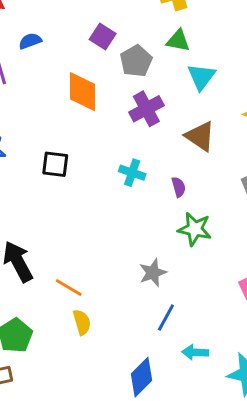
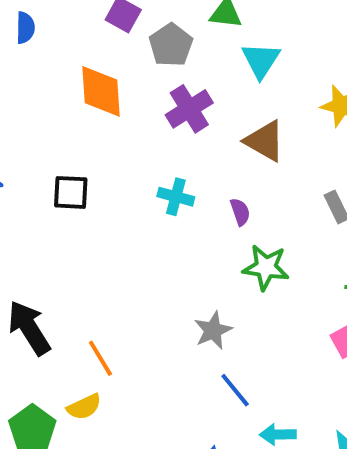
blue semicircle: (30, 41) -> (25, 28), turned 115
orange line: (69, 287) -> (100, 358), turned 32
blue line: (166, 318) -> (235, 390), turned -64
yellow semicircle: (82, 322) -> (84, 407), moved, turned 85

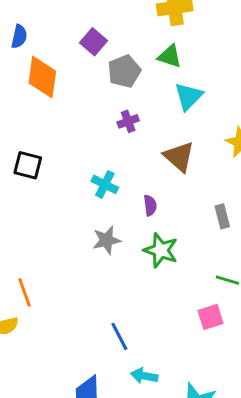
orange diamond: (101, 91) -> (42, 77), moved
purple cross: (189, 109) -> (128, 121), size x0.6
gray star: (213, 330) -> (106, 240), moved

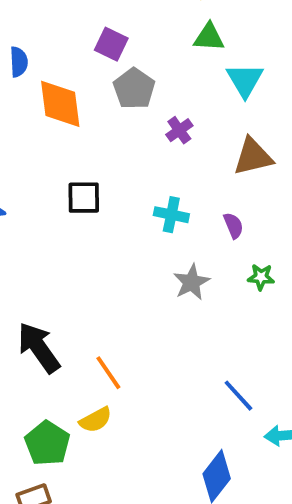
gray pentagon: (124, 71) -> (134, 89), moved
brown triangle: (179, 157) -> (253, 157), turned -40
black square: (28, 165) -> (84, 198), moved
green star: (161, 250) -> (261, 277), size x0.6

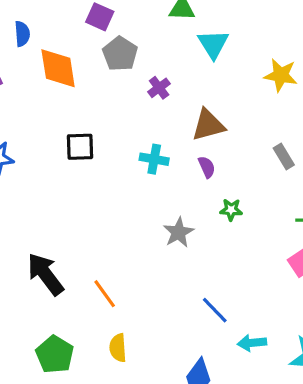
brown triangle: (253, 157) -> (208, 125), moved
gray star: (191, 282) -> (178, 232), moved
yellow semicircle: (96, 420) -> (118, 348), moved, turned 116

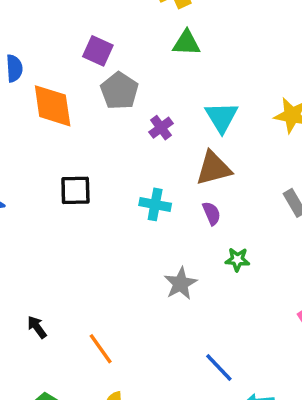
cyan triangle: (213, 44) -> (222, 117), moved
black arrow: (45, 274) -> (37, 327), size x0.5

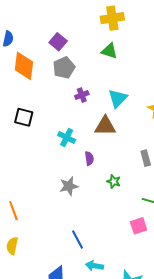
purple semicircle: (212, 213) -> (89, 158), moved
green star: (237, 260) -> (114, 181), moved

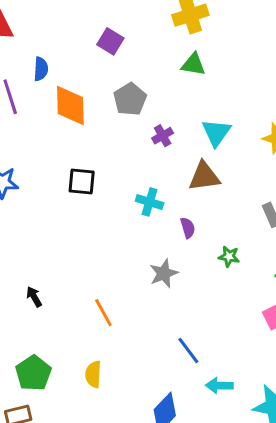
purple square: (58, 42) -> (110, 41), moved
orange line: (13, 211) -> (103, 313), moved

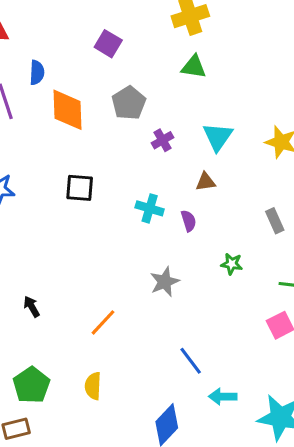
brown triangle: (204, 176) -> (206, 182), size x0.6
purple semicircle: (188, 228) -> (189, 221), moved
orange line: (103, 313) -> (103, 322), turned 72

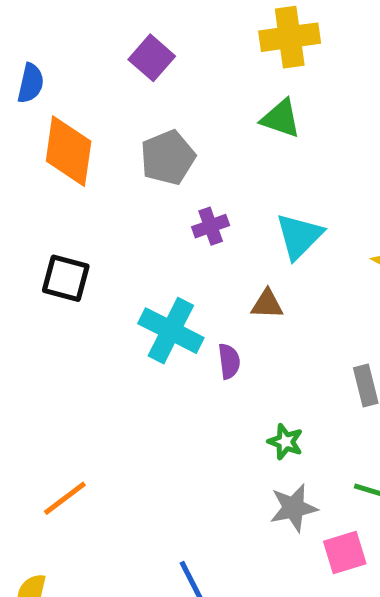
cyan cross: (150, 208) -> (171, 331), size x1.4
gray star: (165, 282) -> (294, 508), moved

